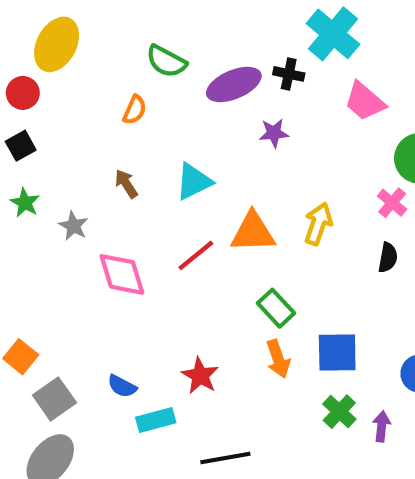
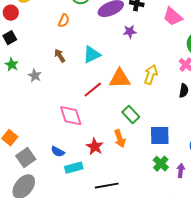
pink diamond: (122, 274) -> (71, 116), moved
orange arrow: (278, 359) -> (120, 139), moved

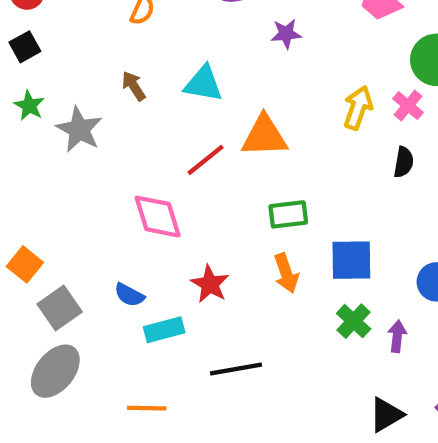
cyan triangle: (92, 55) -> (203, 84), turned 36
yellow arrow: (151, 75) -> (358, 108), moved
gray star: (35, 76) -> (79, 129), size x1.5
green rectangle: (131, 115) -> (288, 214), turned -54
orange arrow: (120, 139) -> (286, 273), moved

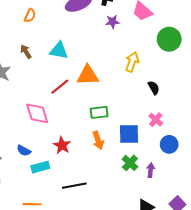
purple star: (286, 34) -> (112, 22), moved
pink cross: (408, 106) -> (156, 120), moved
black semicircle: (404, 162) -> (154, 88), turned -40

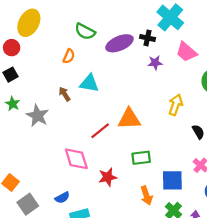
cyan triangle: (59, 51) -> (89, 83), moved
orange arrow: (98, 140) -> (146, 195), moved
red star: (62, 145) -> (108, 177), moved, turned 30
blue semicircle: (24, 151) -> (62, 198), turned -56

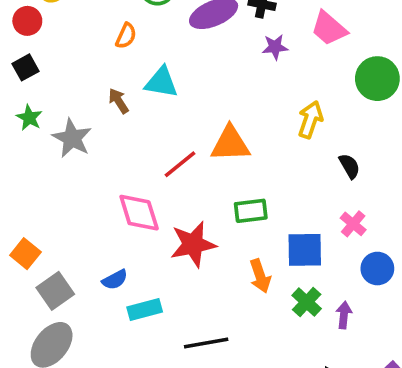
red star: (108, 177) -> (193, 244), size x1.4

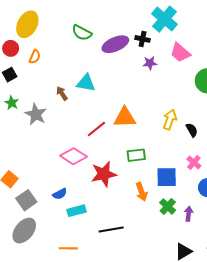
orange semicircle: (126, 36) -> (35, 57), moved
yellow arrow: (310, 120) -> (170, 120), moved
pink diamond: (139, 213) -> (73, 156), turned -40

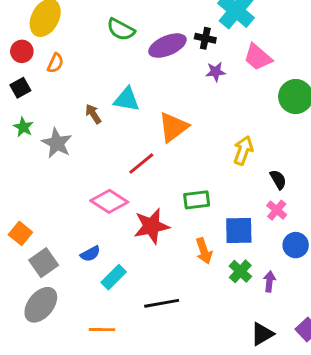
orange triangle: (125, 117) -> (173, 127), moved, turned -35
black semicircle: (192, 130) -> (278, 180), moved
cyan rectangle: (77, 211) -> (114, 277), turned -30

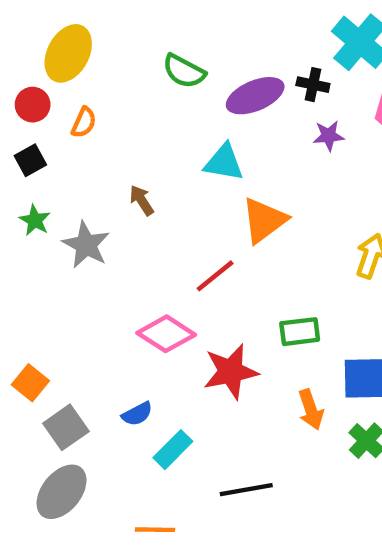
cyan triangle: (127, 99) -> (224, 162), moved

